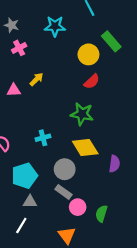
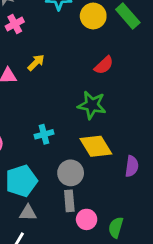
yellow circle: (88, 54) -> (93, 16), moved
gray rectangle: (64, 192) -> (69, 201), turned 49

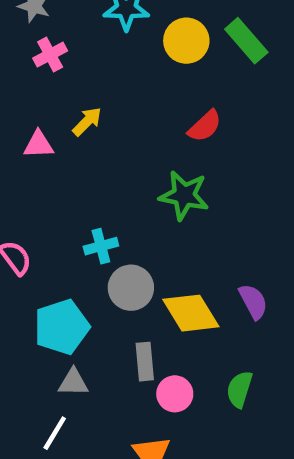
yellow diamond: (96, 146) -> (191, 313), moved
purple semicircle: (132, 166) -> (253, 302), turned -36
gray circle: (71, 173) -> (131, 288), moved
green semicircle: (116, 227) -> (239, 389), moved

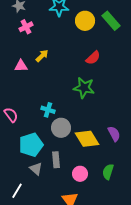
cyan cross: (101, 246) -> (48, 110), turned 32
gray rectangle: (145, 362) -> (56, 160), moved
gray triangle: (73, 382) -> (36, 169), turned 40
white line: (55, 433) -> (17, 191), moved

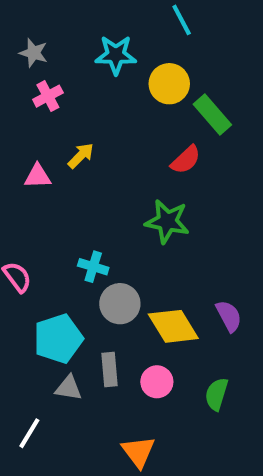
green rectangle: (111, 21) -> (212, 115), moved
gray triangle: (36, 169) -> (68, 388), turned -32
pink circle: (80, 174) -> (157, 382), moved

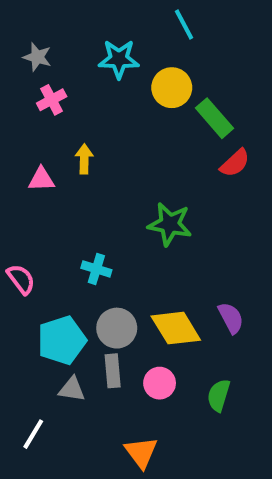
yellow arrow: (81, 156) -> (84, 159), turned -44
red semicircle: (186, 160) -> (235, 163), moved
gray circle: (120, 304) -> (117, 328), moved

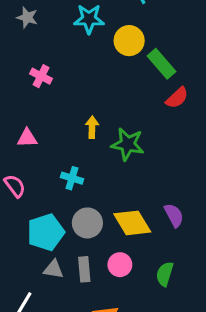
pink cross: (52, 100) -> (41, 76), moved, turned -35
yellow arrow: (84, 159) -> (92, 127), moved
pink triangle: (41, 179) -> (27, 138), moved
gray rectangle: (113, 371) -> (84, 269), moved

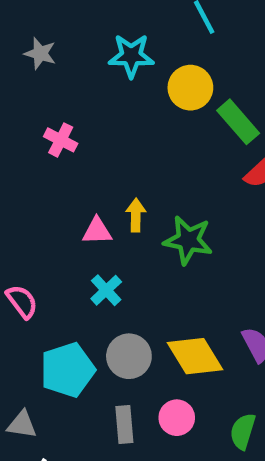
pink triangle: (27, 138) -> (97, 231), moved
cyan cross: (72, 178) -> (106, 290), turned 30
gray triangle: (53, 269) -> (22, 424), moved

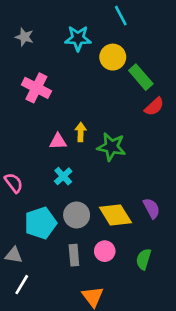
pink cross: (61, 140) -> (36, 88), size x1.5

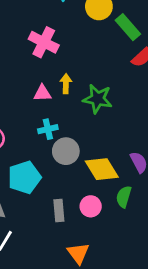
pink cross: (36, 88) -> (44, 42), moved
cyan cross: (63, 176) -> (48, 129), turned 30
gray circle: (77, 215) -> (66, 151), moved
green semicircle: (144, 259) -> (124, 197), moved

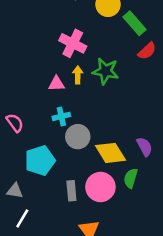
pink cross: (44, 42) -> (73, 43), moved
green star: (98, 99) -> (105, 71), moved
pink circle: (91, 206) -> (100, 187), size x1.5

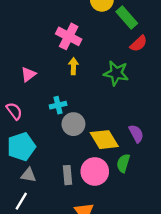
green star: (105, 71) -> (116, 73), moved
pink triangle: (56, 84) -> (28, 74), moved, turned -35
cyan pentagon: (40, 161) -> (21, 147), moved
gray triangle: (15, 191) -> (28, 175), moved

